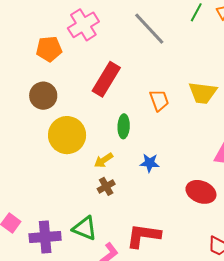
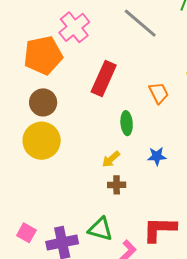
orange pentagon: (49, 49) -> (43, 55), size x1.5
yellow circle: (67, 135) -> (42, 141), moved
brown cross: (106, 186) -> (117, 185), turned 36

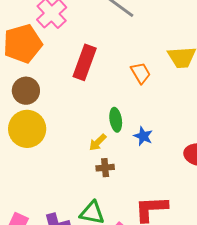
green ellipse: (127, 123) -> (116, 120), moved
blue star: (157, 156) -> (143, 136), turned 30

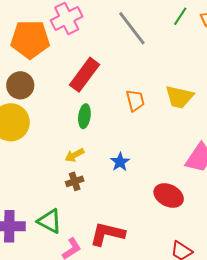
green ellipse: (116, 120) -> (84, 116), moved
brown cross: (105, 168) -> (75, 181), turned -30

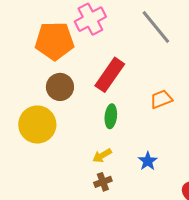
brown circle: (20, 85) -> (60, 87), moved
orange trapezoid: (135, 101) -> (161, 99), turned -95

